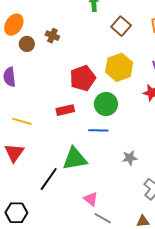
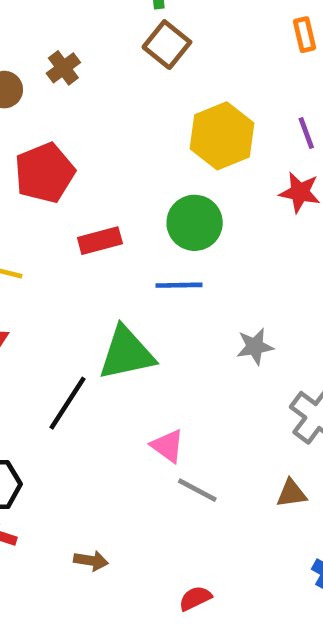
brown square: (121, 26) -> (167, 45), moved
brown cross: (52, 36) -> (63, 68), turned 32
red pentagon: (83, 78) -> (45, 173), moved

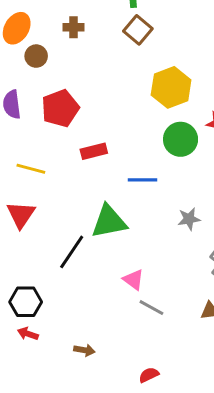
brown cross: (63, 68) -> (73, 27), moved, turned 36
green circle: (195, 223) -> (181, 139), moved

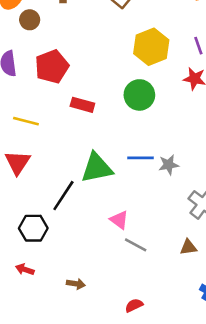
green circle: (181, 139) -> (139, 95), moved
red rectangle: (94, 151) -> (82, 105), turned 30
blue line: (143, 180) -> (141, 158), moved
black hexagon: (26, 302) -> (33, 228), moved

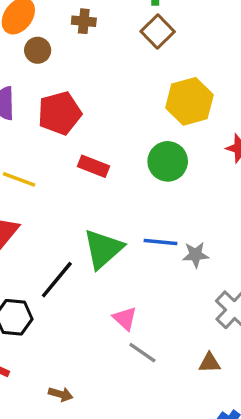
green triangle: (97, 168) -> (103, 249), turned -36

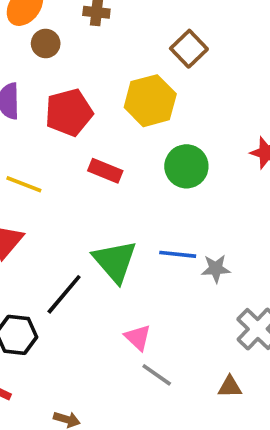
brown square: (158, 32) -> (189, 49), moved
yellow hexagon: (189, 101) -> (150, 101), moved
green triangle: (103, 249) -> (115, 261), turned -30

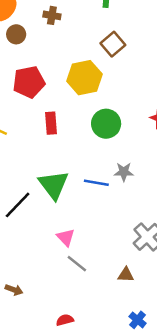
red rectangle: (105, 171) -> (51, 123), turned 60
gray star: (216, 269) -> (124, 172), moved

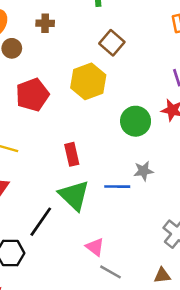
red rectangle: (51, 123) -> (72, 154), moved
green circle: (106, 124) -> (136, 121), moved

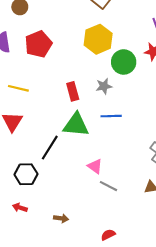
yellow hexagon: (88, 81) -> (98, 39), moved
gray star: (143, 171) -> (104, 86), moved
green triangle: (74, 195) -> (76, 125), turned -36

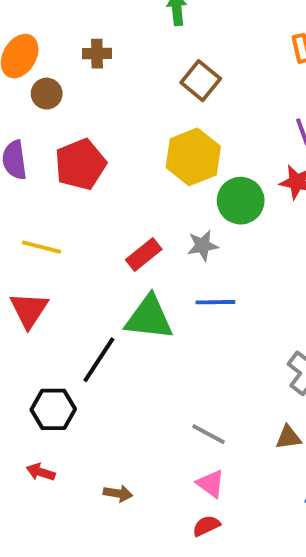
red rectangle: (73, 91) -> (144, 255), turned 66
pink triangle: (95, 166) -> (211, 484), moved

